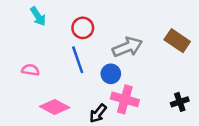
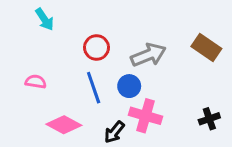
red circle: (83, 28) -> (97, 47), moved
blue line: (78, 60) -> (94, 88), moved

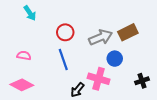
brown rectangle: (206, 47) -> (128, 32), moved, turned -60
blue circle: (129, 86) -> (115, 59), moved
pink diamond: (64, 125) -> (22, 85), moved

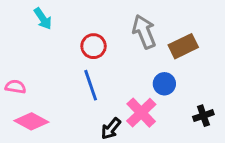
gray arrow: (101, 37) -> (144, 32), moved, turned -90
pink semicircle: (24, 56) -> (15, 87), moved
pink cross: (99, 79) -> (141, 113), turned 30

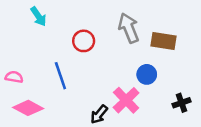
brown rectangle: (183, 46) -> (163, 41), turned 35
blue line: (91, 85) -> (60, 76), moved

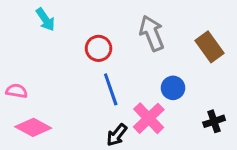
brown rectangle: (163, 41) -> (209, 47), moved, turned 45
blue line: (60, 76) -> (111, 89), moved

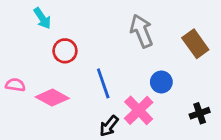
red circle: (99, 48) -> (65, 51), moved
pink diamond: (33, 127) -> (52, 98), moved

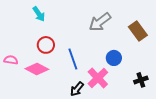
cyan arrow: (42, 18) -> (39, 14), moved
gray arrow: (141, 31) -> (100, 22), turned -105
red circle: (65, 51) -> (46, 45), moved

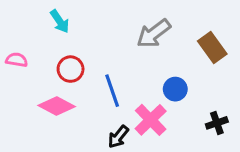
pink semicircle: (11, 60) -> (17, 60), moved

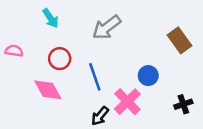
gray arrow: (154, 34) -> (107, 27), moved
pink diamond: (57, 106) -> (48, 90), turned 32

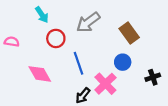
brown rectangle: (179, 40) -> (129, 33), moved
red circle: (60, 59) -> (56, 38), moved
black cross: (183, 104) -> (153, 77), moved

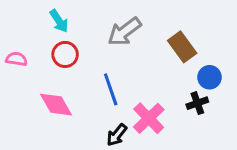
red circle: (56, 38) -> (65, 54), moved
blue circle: (123, 62) -> (210, 77), moved
black cross: (153, 77) -> (197, 103), moved

